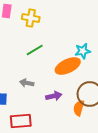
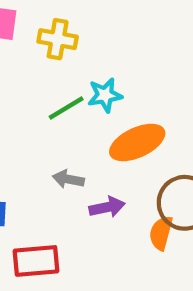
cyan star: (83, 51) -> (105, 95), moved
gray arrow: (27, 83) -> (68, 179), moved

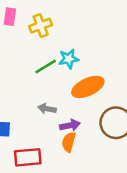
yellow cross: (58, 39) -> (41, 26), turned -30
orange semicircle: (161, 233) -> (69, 142), moved

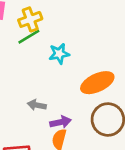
green line: (46, 66) -> (29, 37), moved
orange ellipse: (88, 87) -> (97, 83), moved

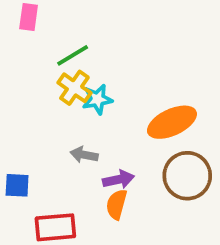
yellow cross: (30, 19) -> (74, 88), moved, turned -35
cyan star: (59, 54) -> (97, 99), moved

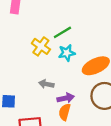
green line: (73, 55) -> (62, 32), moved
cyan star: (97, 99) -> (67, 53), moved

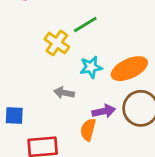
cyan star: (67, 53) -> (91, 67), moved
purple arrow: (66, 98) -> (104, 111), moved

